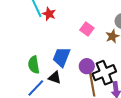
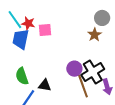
pink square: (87, 29) -> (45, 30), moved, turned -32
blue trapezoid: (61, 57) -> (21, 39), moved

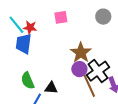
pink square: (45, 30) -> (61, 17), moved
brown star: (95, 35) -> (81, 53), moved, size x1.5

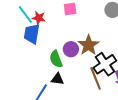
purple circle: (79, 69) -> (71, 49), moved
green semicircle: (28, 81) -> (56, 59), moved

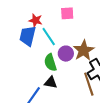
cyan line: (25, 14) -> (49, 37), moved

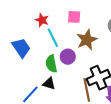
blue trapezoid: (28, 36) -> (21, 48), moved, turned 125
brown star: (84, 50) -> (87, 40), moved

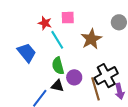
pink square: (74, 17) -> (68, 18), moved
purple circle: (68, 57) -> (74, 77), moved

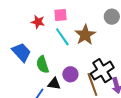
cyan line: (57, 40) -> (62, 37), moved
green semicircle: (58, 66) -> (43, 65), moved

